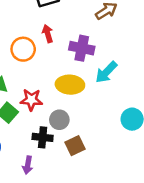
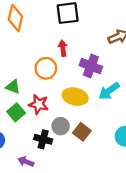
orange circle: (23, 49) -> (46, 68), moved
brown square: (75, 146) -> (82, 132), moved, turned -36
purple arrow: (28, 165) -> (26, 162), turned 91

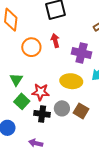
orange circle: (46, 68) -> (31, 47), moved
green triangle: (13, 87) -> (16, 80), turned 48
black cross: (43, 139) -> (42, 114), moved

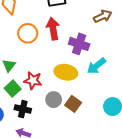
red arrow: (55, 41) -> (53, 29), size x1.5
black cross: (42, 114) -> (23, 109), moved

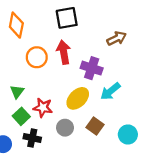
yellow ellipse: (66, 72) -> (78, 98), turned -55
brown square: (73, 104) -> (95, 126), moved

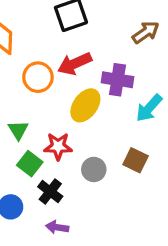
red arrow: (64, 52) -> (75, 64), turned -95
yellow ellipse: (78, 98) -> (85, 105), moved
black cross: (32, 138) -> (50, 192), turned 35

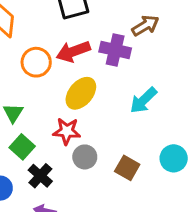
purple cross: (117, 80) -> (115, 50), moved
red star: (58, 146) -> (67, 131), moved
brown square: (136, 160) -> (127, 168), moved

